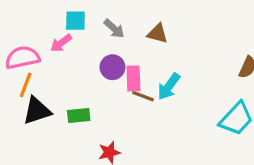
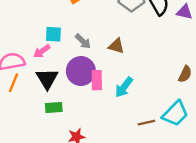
purple circle: (112, 67) -> (81, 71), size x1.5
brown line: (143, 96) -> (146, 123), moved, turned -35
black triangle: (37, 111) -> (47, 79), moved, turned -45

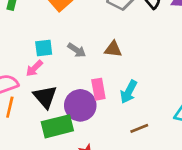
purple circle: (81, 71) -> (80, 105), moved
green rectangle: (54, 107) -> (57, 126), size x1.6
brown line: (146, 123) -> (139, 128), moved

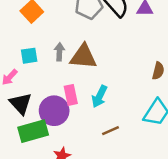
cyan square: (44, 48) -> (29, 56), moved
brown triangle: (113, 49) -> (83, 57), size x1.6
gray arrow: (77, 50) -> (59, 52), moved, turned -120

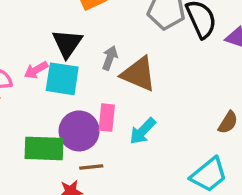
cyan square: (29, 56) -> (62, 79), moved, size x1.5
black triangle: (21, 104) -> (67, 43), moved
brown line: (110, 131) -> (91, 167), moved

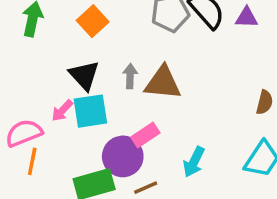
pink rectangle: (107, 118) -> (145, 135), turned 68
cyan arrow: (143, 131) -> (194, 162), moved

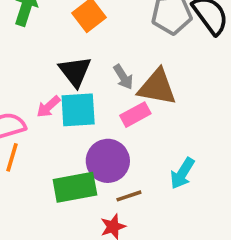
gray arrow: (130, 76) -> (123, 77), turned 140
pink rectangle: (145, 135) -> (135, 115), moved

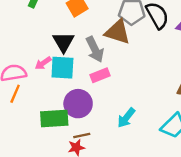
gray arrow: (123, 77) -> (95, 49), size x1.5
brown triangle: (157, 87) -> (118, 32), moved
brown line: (129, 196) -> (82, 135), moved

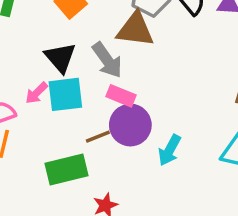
pink rectangle: (100, 75) -> (121, 96), turned 54
purple circle: (78, 104) -> (130, 125), moved
brown line: (82, 135) -> (98, 137), moved

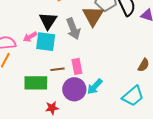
brown triangle: (135, 29) -> (93, 16), turned 40
pink rectangle: (121, 96) -> (77, 66), moved, turned 42
purple circle: (130, 125) -> (74, 89), moved

